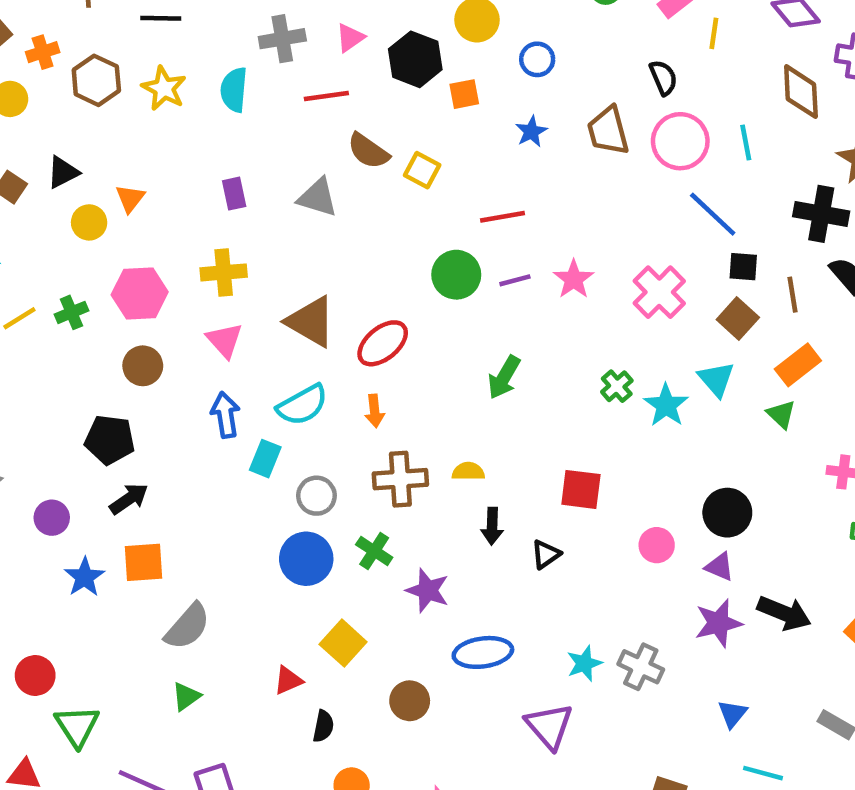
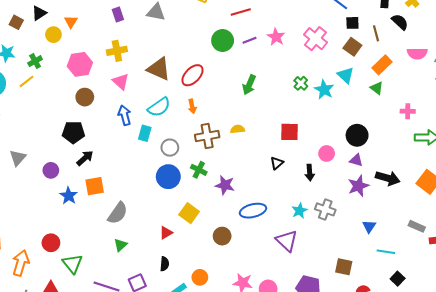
green cross: (71, 312) -> (35, 61), moved
black arrow: (492, 526) -> (310, 173), moved
black semicircle: (323, 726) -> (165, 264), moved

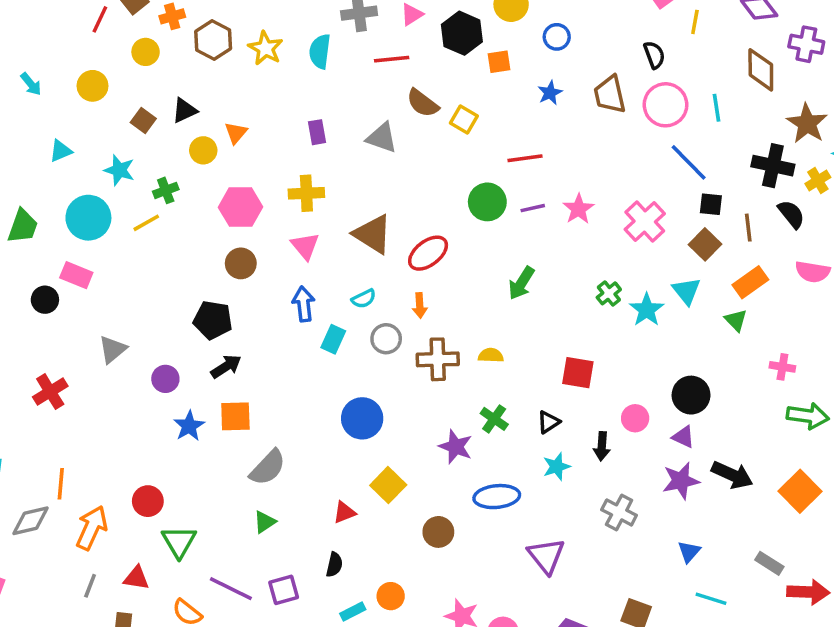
cyan semicircle: (159, 107) -> (364, 299), size x0.6
gray circle: (170, 148) -> (386, 339), moved
green cross: (199, 170) -> (494, 419), moved
cyan star: (300, 211) -> (557, 467), moved

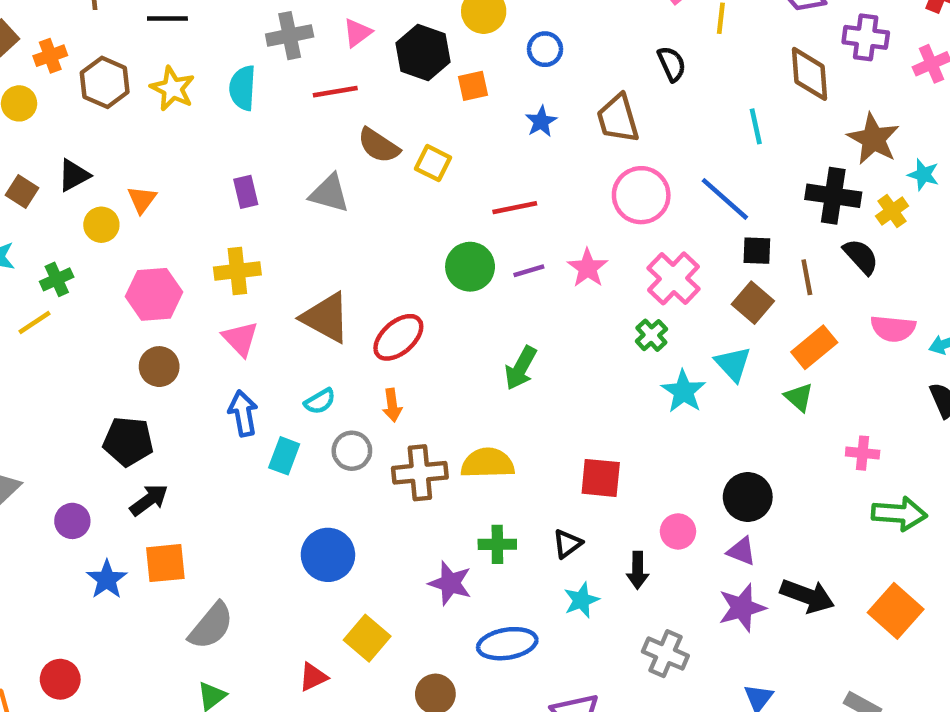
pink circle: (666, 105) -> (641, 195), moved
green cross: (609, 293) -> (651, 335), moved
yellow semicircle: (491, 355) -> (488, 463), size x1.6
green cross: (494, 419) -> (497, 544), turned -32

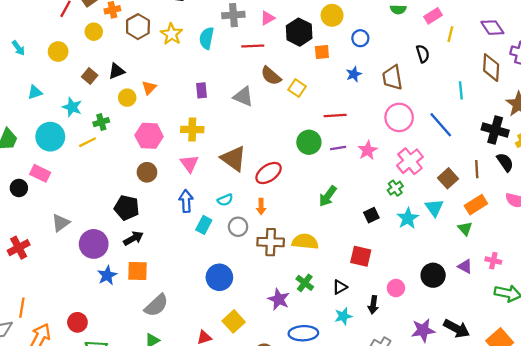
black square: (757, 251) -> (371, 215), moved, turned -35
purple circle: (72, 521) -> (94, 244), size x1.6
green cross: (497, 544) -> (305, 283), turned 30
purple triangle: (741, 551) -> (465, 266), moved

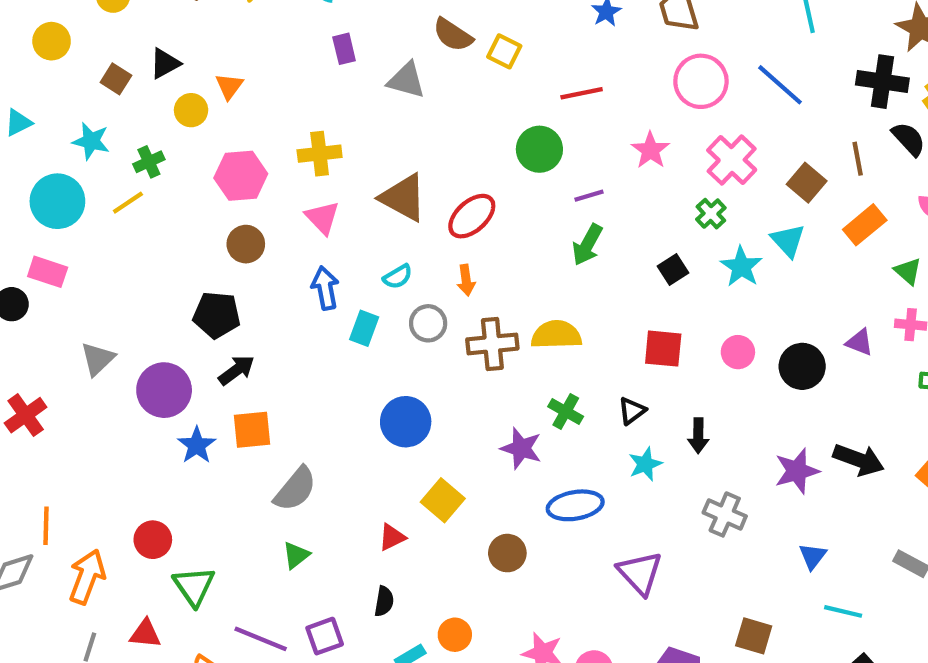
purple rectangle: (201, 90) -> (344, 49), moved
purple line: (338, 148) -> (589, 196), moved
green triangle: (465, 229) -> (908, 271), moved
pink circle: (396, 288) -> (738, 352), moved

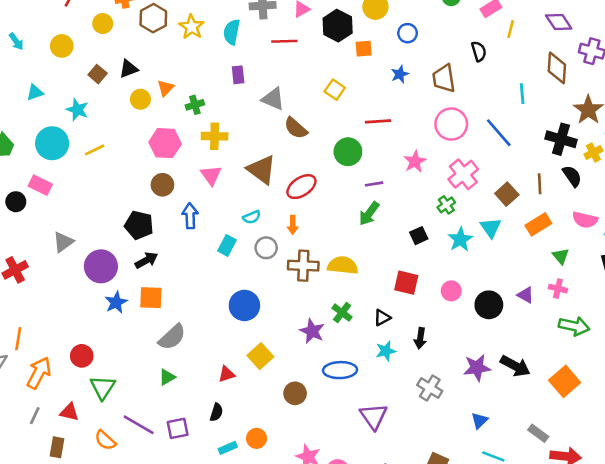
brown semicircle: (453, 35) -> (296, 128), moved
green cross: (149, 162) -> (195, 105), moved
blue arrow: (325, 288) -> (190, 216), moved

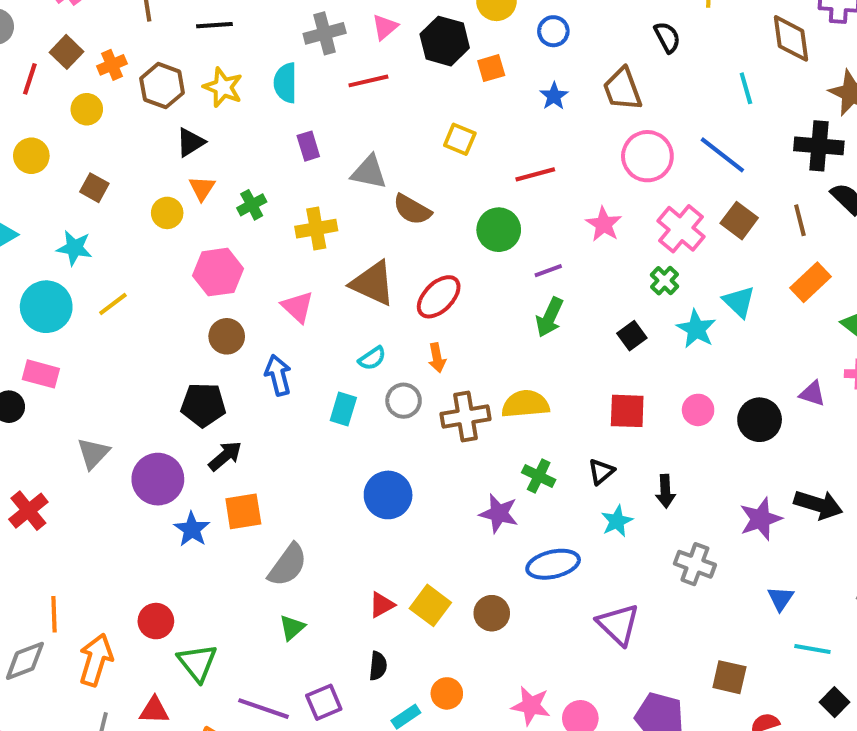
black triangle: (128, 69) -> (190, 142), moved
yellow cross: (215, 136) -> (316, 229), moved
brown square: (507, 194) -> (739, 221), moved
yellow square: (260, 356) -> (430, 605), moved

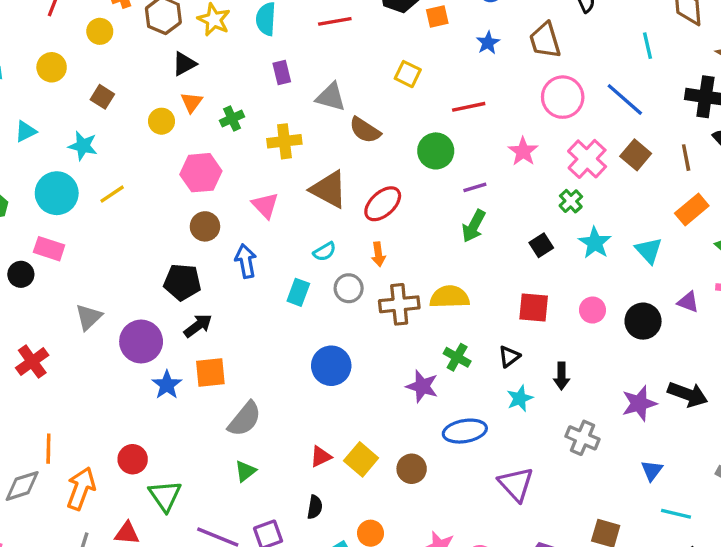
cyan triangle: (739, 302) -> (649, 250), moved

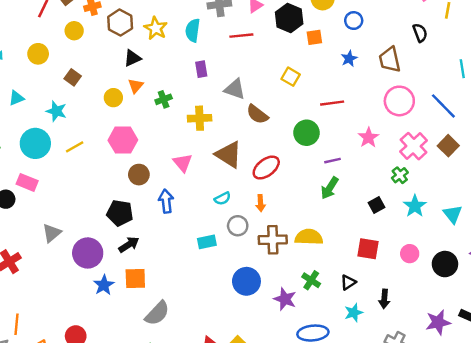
pink hexagon: (201, 173) -> (123, 140), moved
cyan rectangle: (298, 292) -> (207, 242), moved, turned 54
blue circle: (331, 366) -> (246, 281), moved

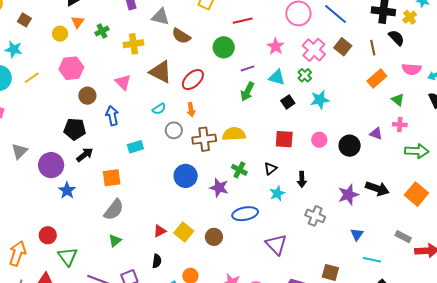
cyan star: (415, 206) -> (320, 100), turned 30
cyan triangle: (453, 214) -> (277, 77), moved, turned -30
cyan rectangle: (207, 242) -> (135, 147), moved
orange square: (135, 278) -> (112, 178), moved

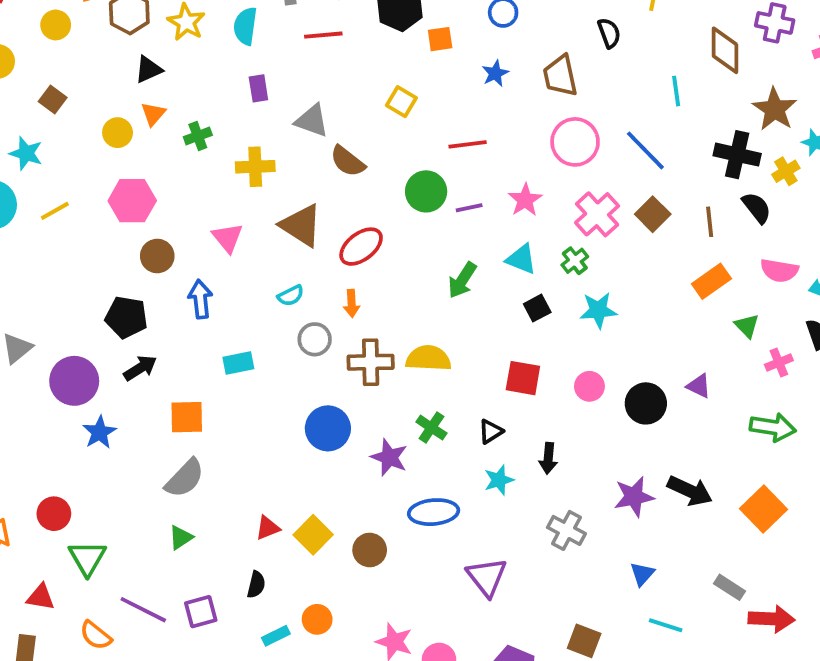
purple line: (247, 68) -> (469, 208), moved
pink cross: (400, 125) -> (779, 362), moved, turned -32

